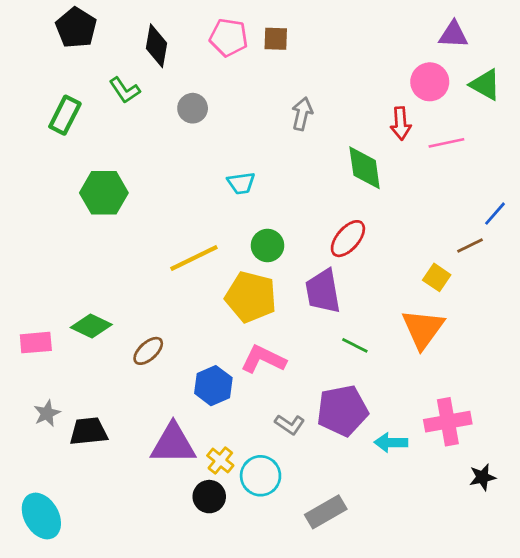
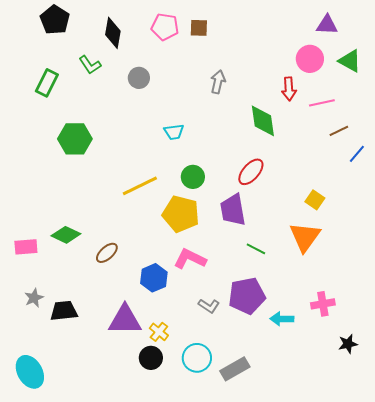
brown line: (470, 246) -> (339, 131), moved
pink cross: (448, 422) -> (323, 304), size x0.7
cyan circle: (261, 476) -> (197, 358), moved

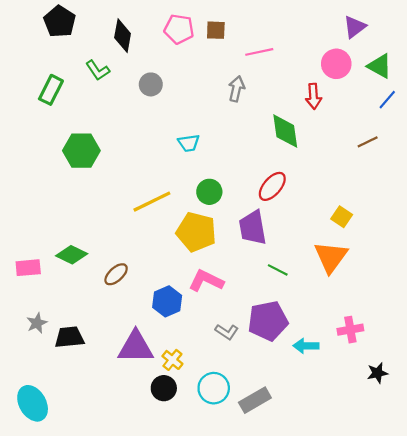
purple triangle: (327, 25) -> (355, 27), turned -40
pink line: (322, 103) -> (259, 52), moved
blue line: (357, 154) -> (387, 100), moved

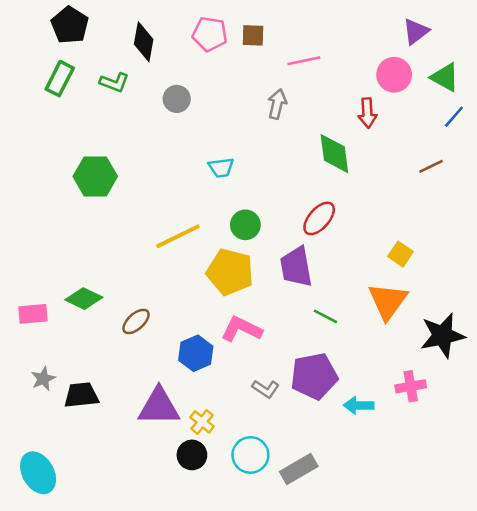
green L-shape: (98, 70) -> (114, 82), turned -35
green rectangle: (51, 90) -> (60, 79), moved
black star: (377, 373) -> (442, 335), moved, size x1.8

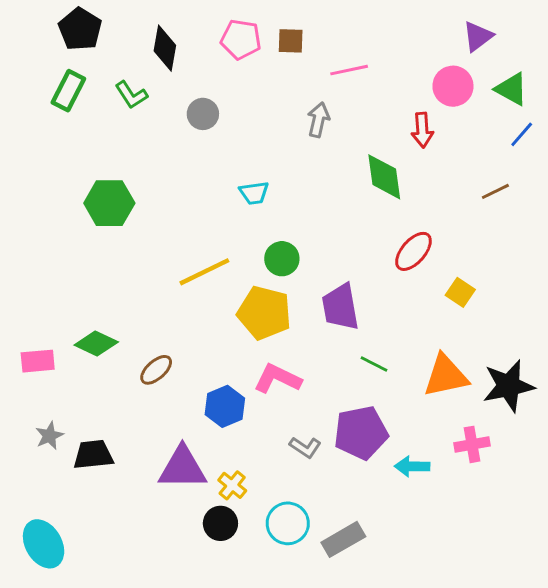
green L-shape: (114, 82) -> (131, 95), turned 36
red ellipse: (319, 218) -> (413, 251), moved
orange triangle: (388, 301) -> (446, 376), moved, turned 42

